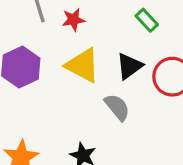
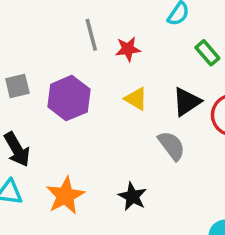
yellow triangle: (83, 65) -> (136, 99), size x0.6

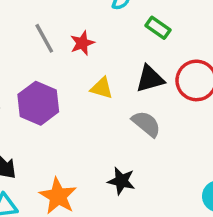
black triangle: (187, 102) -> (150, 79), turned 32

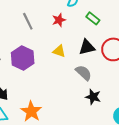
red star: (82, 43) -> (59, 20), moved
black star: (121, 181) -> (93, 97), moved

